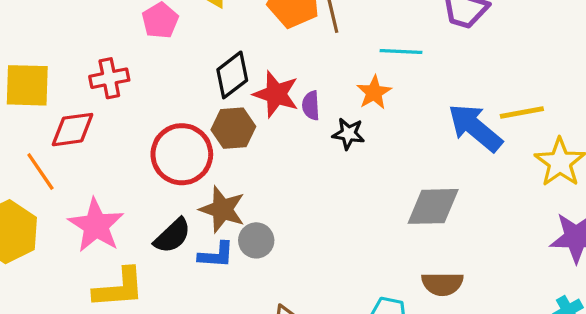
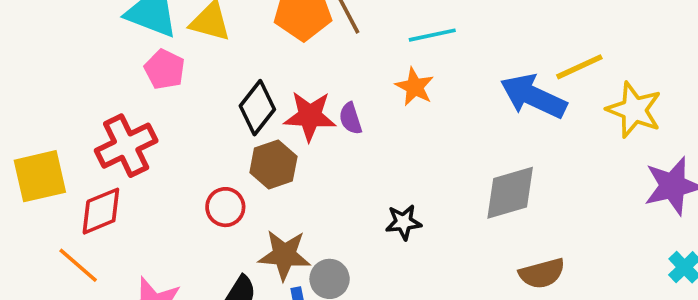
red cross: (109, 78) -> (126, 146), size x1.4
black star: (348, 134) -> (403, 222), moved
red circle: (182, 154) -> (225, 207), size x0.6

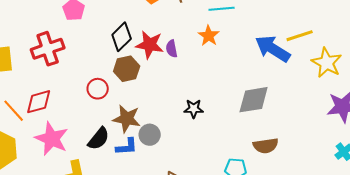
red diamond: (101, 211) -> (39, 102), moved

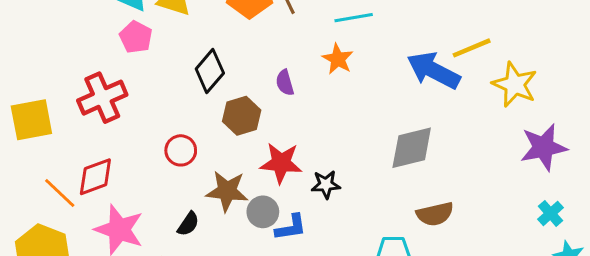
red star: (150, 45) -> (281, 163), moved
brown hexagon: (127, 69) -> (242, 116), moved
black star: (194, 109) -> (326, 184), moved
black semicircle: (99, 139) -> (188, 224), size x0.7
blue L-shape: (127, 147) -> (291, 227), moved

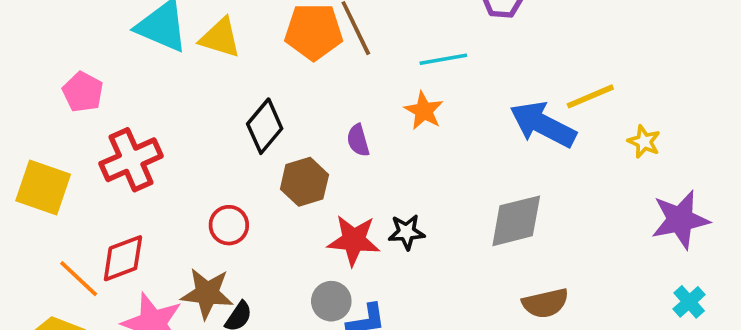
pink pentagon: (136, 37) -> (83, 92), moved
yellow star: (515, 84) -> (644, 142), size x0.6
yellow square: (31, 120) -> (43, 188), turned 30
black star: (326, 184) -> (406, 232), moved
brown star: (227, 191) -> (207, 293), moved

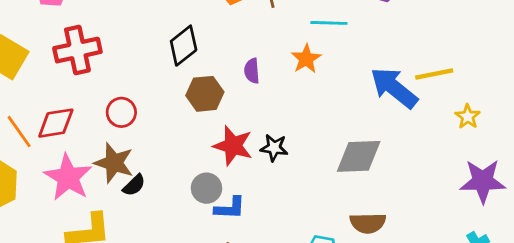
red circle: (229, 225) -> (121, 112), moved

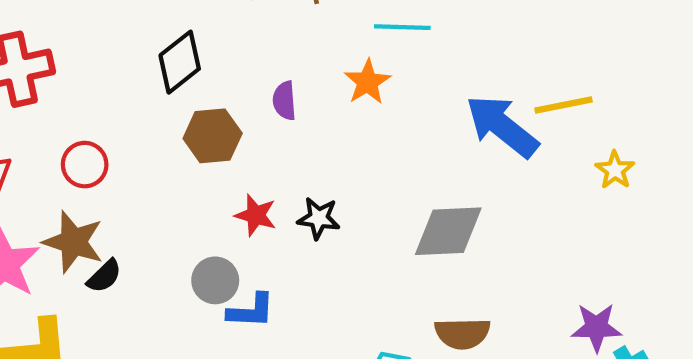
red star: (233, 146) -> (256, 215), size x0.7
purple star: (483, 181) -> (596, 327), moved, size x0.7

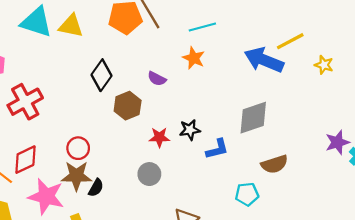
purple semicircle: (284, 101) -> (157, 79), turned -42
red circle: (85, 165) -> (78, 148), moved
blue L-shape: (251, 311) -> (217, 149), moved

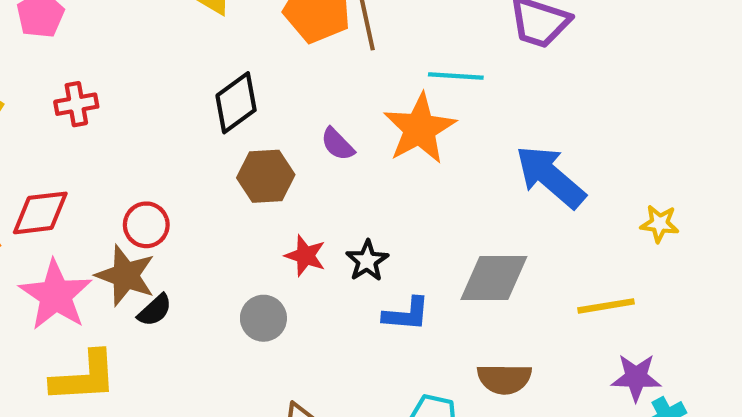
yellow line: (290, 41) -> (606, 306), moved
orange star: (194, 58) -> (420, 129), size x1.6
yellow star: (324, 65) -> (660, 224), turned -30
red cross: (25, 102) -> (76, 104), size x0.6
black star: (190, 130) -> (367, 261), turned 30

